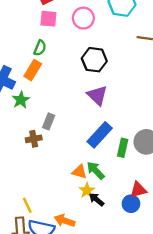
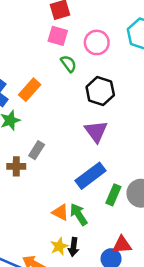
green semicircle: (40, 48) -> (68, 64), moved, turned -70
yellow star: (87, 190) -> (59, 246), moved
black arrow: (96, 200) -> (74, 247), turned -133

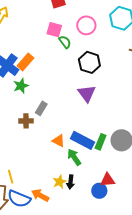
pink square: (58, 36) -> (54, 30), moved
orange rectangle: (30, 90) -> (25, 62), moved
blue rectangle: (91, 176) -> (83, 140), moved, turned 65
orange triangle: (60, 212) -> (59, 141), moved

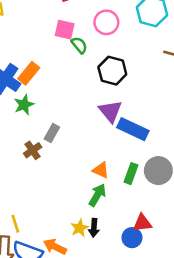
brown cross: (26, 121) -> (33, 150), turned -32
blue rectangle: (83, 140) -> (133, 129), moved
orange triangle: (59, 141) -> (101, 170), moved
green arrow: (74, 157) -> (97, 195), turned 66

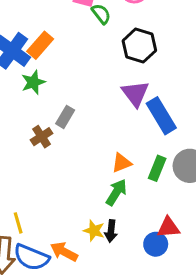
blue rectangle: (133, 129) -> (161, 116), turned 32
orange triangle: (101, 170) -> (122, 163), turned -48
yellow star: (80, 228) -> (94, 231), turned -30

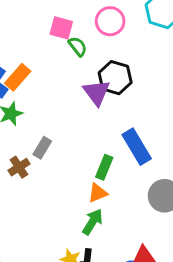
purple triangle: (135, 94) -> (97, 92), moved
green rectangle: (157, 168) -> (104, 167), moved

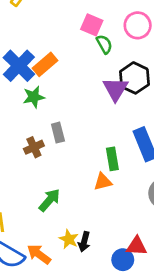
gray rectangle: (42, 148) -> (58, 133), turned -54
green rectangle: (104, 167) -> (112, 159), turned -40
green arrow: (93, 222) -> (49, 200), moved

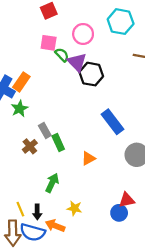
purple triangle: (115, 89) -> (77, 62), moved
green rectangle: (112, 159) -> (58, 142), moved
black arrow: (84, 242) -> (37, 212), moved

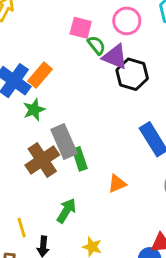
purple triangle: (77, 62) -> (115, 57), turned -30
gray rectangle: (45, 130) -> (64, 141), size x1.6
brown cross: (30, 146) -> (42, 160), size x1.6
yellow line: (20, 209) -> (22, 228), moved

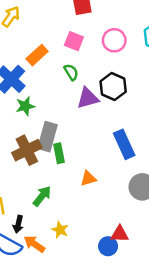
green semicircle: (96, 45) -> (71, 72), moved
purple triangle: (115, 57) -> (88, 98), moved, turned -45
orange rectangle: (40, 75) -> (37, 55), moved
gray rectangle: (64, 141) -> (47, 137), turned 32

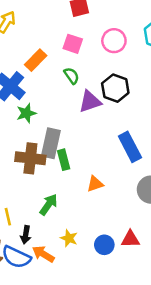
brown cross: (27, 150) -> (30, 158), turned 36
blue circle: (108, 246) -> (104, 245), moved

